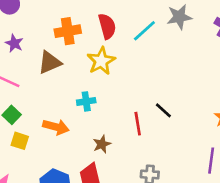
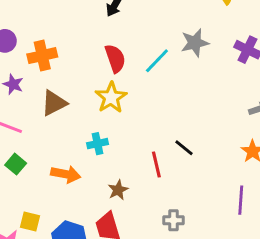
orange cross: (68, 31) -> (42, 56), moved
yellow square: (20, 141) -> (30, 222), moved

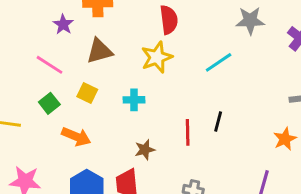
cyan line: (157, 61) -> (219, 62), moved
black line: (184, 148) -> (218, 122), turned 54
orange arrow: (66, 174) -> (76, 137), moved
yellow square: (30, 222) -> (87, 93), moved

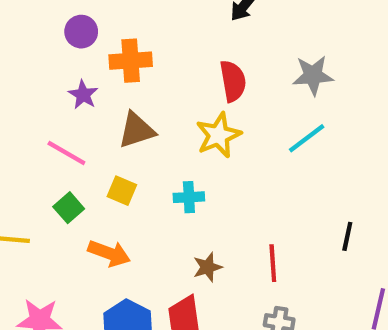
gray star: (250, 21) -> (313, 75), moved
black line: (218, 122) -> (347, 236), moved
red line: (188, 132) -> (273, 263), moved

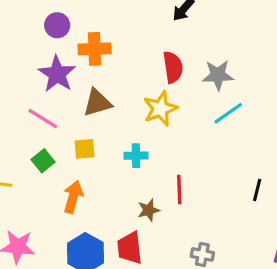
gray star: (313, 75) -> (218, 75), moved
purple star: (83, 95) -> (57, 74), size x1.6
yellow square: (122, 191) -> (84, 149), turned -30
orange arrow: (109, 253) -> (73, 197), turned -96
red line: (273, 263) -> (179, 190), moved

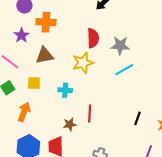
purple star: (57, 74) -> (22, 35), size x0.7

